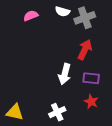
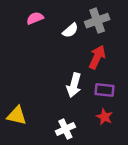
white semicircle: (63, 11) -> (70, 30), moved, turned -56
yellow triangle: (15, 112) -> (17, 116), moved

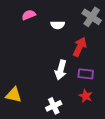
gray cross: (97, 21) -> (92, 17), moved, turned -36
white semicircle: (70, 30) -> (58, 25), turned 40

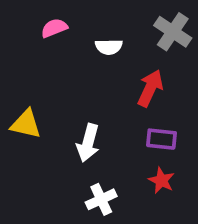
white arrow: (61, 70) -> (88, 143), moved
yellow triangle: (14, 95) -> (26, 124), moved

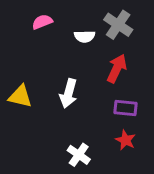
gray cross: (173, 32) -> (118, 25), moved
white arrow: (88, 143) -> (68, 93), moved
white cross: (101, 199) -> (79, 155), turned -30

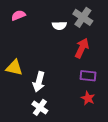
pink semicircle: (42, 22) -> (18, 15), moved
white arrow: (68, 93) -> (39, 82), moved
white cross: (79, 155) -> (40, 107), moved

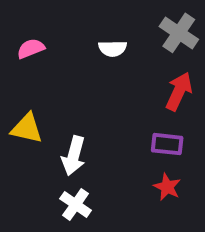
pink semicircle: (18, 15) -> (31, 49), moved
gray cross: (83, 17) -> (179, 33), moved
red arrow: (82, 48) -> (179, 91), moved

